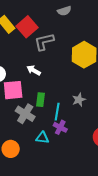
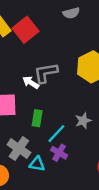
gray L-shape: (44, 42) -> (46, 73), moved
cyan line: (57, 112) -> (56, 134), turned 30
gray cross: (25, 114) -> (19, 149), moved

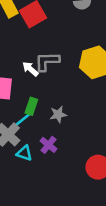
gray star: (83, 121) -> (58, 114), moved
cyan line: (56, 134) -> (23, 119), moved

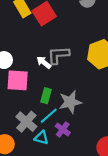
gray star: (58, 114) -> (70, 102), size x1.5
cyan line: (23, 119) -> (49, 116), moved

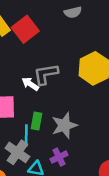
cyan line: (49, 116) -> (26, 136), moved, turned -42
purple cross: (63, 129) -> (59, 157), turned 32

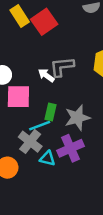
cyan line: (26, 136) -> (40, 126), turned 65
purple cross: (59, 157) -> (71, 148), size x1.5

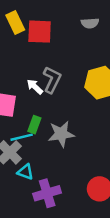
red square: (44, 22) -> (40, 32), turned 30
gray L-shape: (62, 67) -> (52, 80), turned 115
purple cross: (71, 148) -> (47, 193), moved

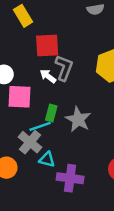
red square: (40, 32) -> (47, 46), moved
gray star: (61, 134) -> (78, 119), turned -30
purple cross: (47, 193) -> (70, 178), turned 30

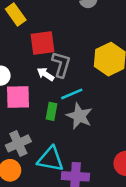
cyan line: (40, 126) -> (72, 94), moved
gray cross: (30, 142) -> (18, 143), moved, turned 30
cyan triangle: (47, 160) -> (51, 159), size x1.6

